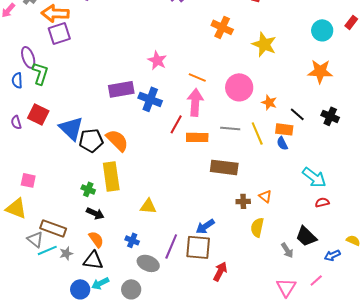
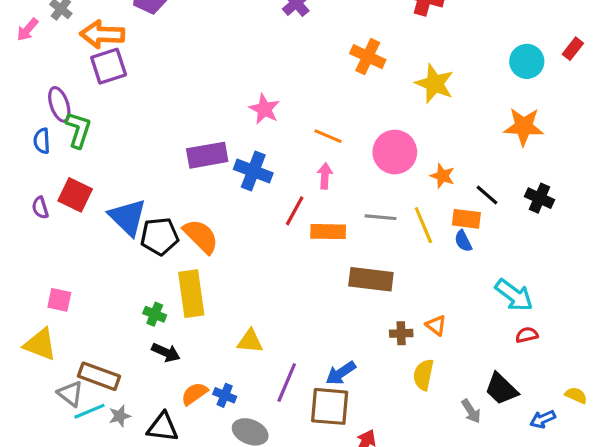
pink arrow: (195, 102) -> (325, 176), size x0.6
orange semicircle: (96, 239) -> (194, 394), moved, turned -90
purple line: (171, 246) -> (287, 383), moved

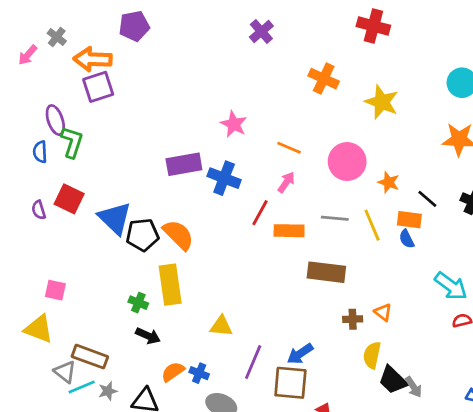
pink arrow: (325, 176) -> (286, 182), turned 30
black trapezoid: (501, 389) -> (393, 380), moved

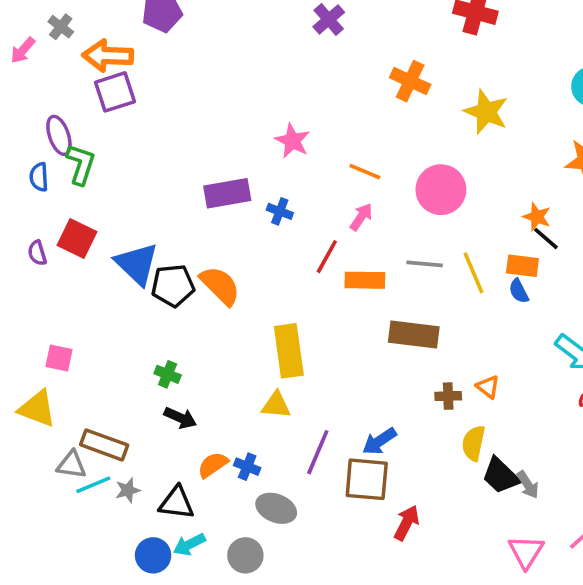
blue cross: (224, 178) -> (280, 211), size x0.6
orange star: (389, 182) -> (537, 217), moved
yellow rectangle: (170, 285) -> (289, 351), moved
gray triangle: (65, 372) -> (72, 465), turned -30

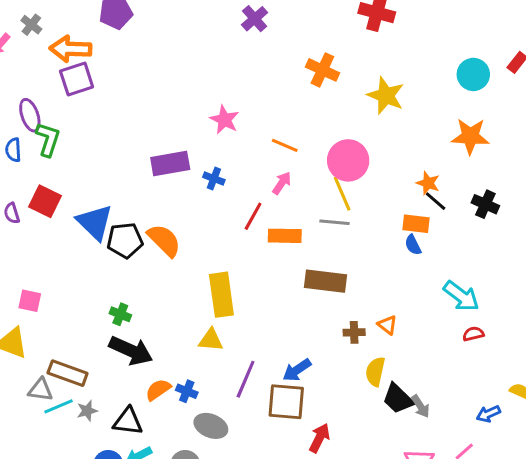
yellow line: (473, 273) -> (342, 194), moved
black arrow: (180, 418) -> (131, 350), size x1.6

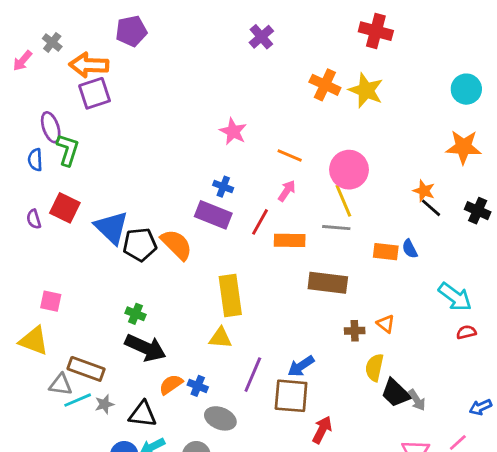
yellow star: (386, 96) -> (366, 90), moved
purple rectangle: (170, 163) -> (213, 215), moved, turned 32
orange rectangle: (416, 224) -> (386, 252), moved

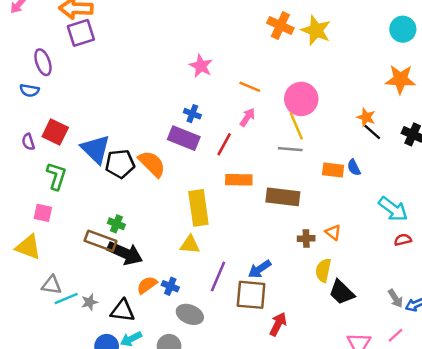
green L-shape: (68, 150) -> (56, 176), moved
blue semicircle: (35, 160) -> (29, 90), turned -78
orange rectangle: (290, 240) -> (239, 180), moved
brown rectangle: (86, 369) -> (100, 241), moved
gray arrow: (417, 400) -> (395, 298), moved

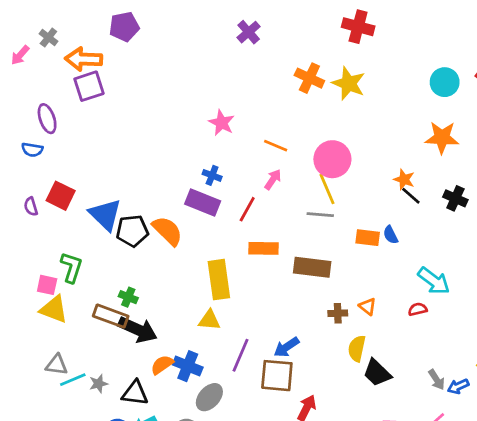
green L-shape: (56, 176) -> (71, 267), moved
red semicircle: (403, 240) -> (418, 309), moved
yellow triangle: (28, 247) -> (54, 309), moved
blue cross: (170, 286) -> (188, 366), size x1.5
gray ellipse: (190, 314) -> (209, 397), turned -70

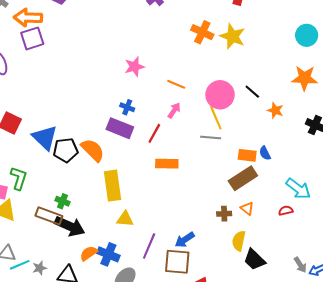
pink star: (222, 123) -> (134, 67), turned 30
black line: (411, 196) -> (252, 92), moved
brown rectangle: (312, 267) -> (243, 178), moved, turned -40
yellow rectangle: (219, 280) -> (113, 186), moved

